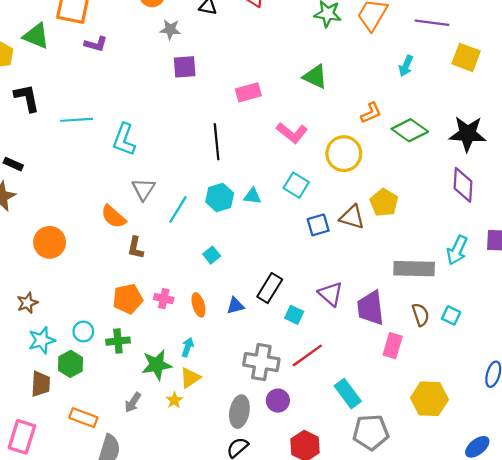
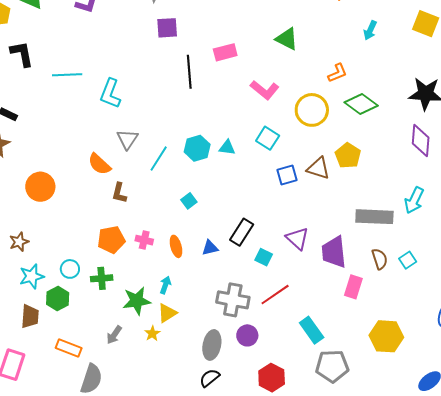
green diamond: (410, 130) -> (361, 104), moved
black line: (217, 142) -> (189, 72), moved
cyan square: (451, 315) -> (408, 260), turned 30

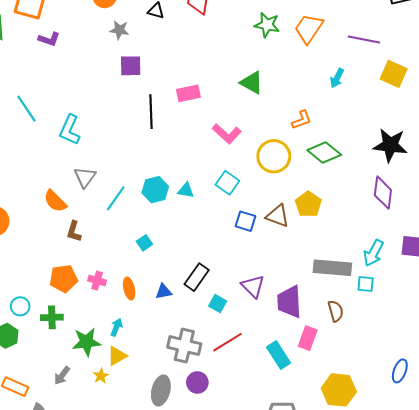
cyan line: (67, 75) -> (27, 109), turned 56
blue square: (287, 175) -> (245, 221), turned 30
cyan square: (408, 260) -> (366, 284), moved, turned 36
cyan rectangle: (312, 330) -> (279, 355), moved

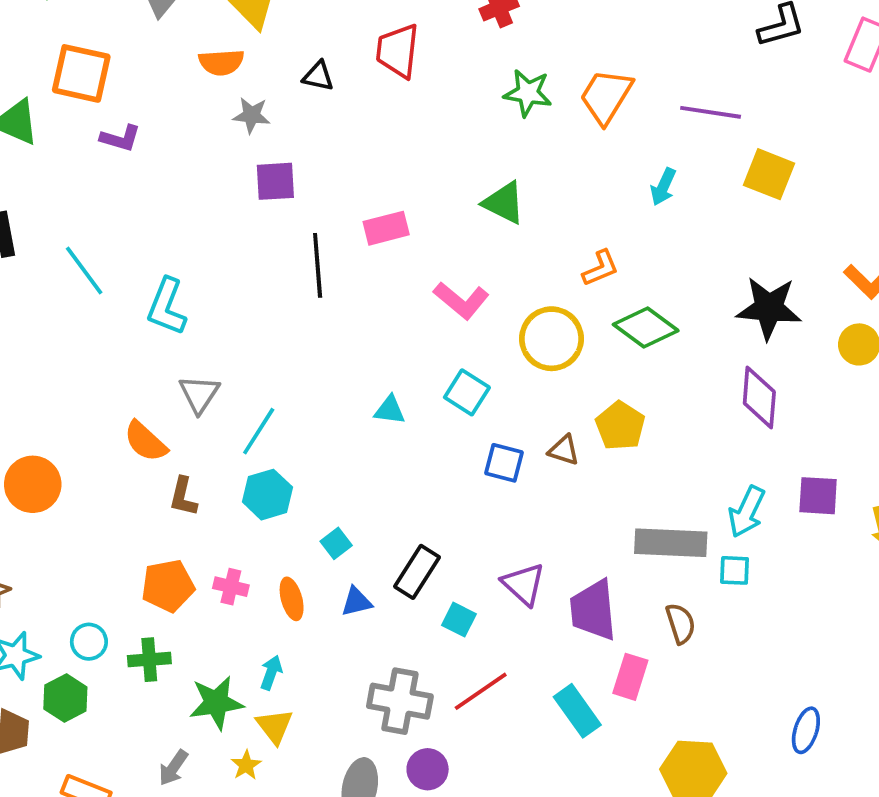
cyan hexagon: (155, 190) -> (267, 495), moved
brown triangle: (278, 216) -> (564, 450), size x0.7
cyan square: (144, 243) -> (336, 543), moved
yellow triangle: (117, 356) -> (275, 726), turned -35

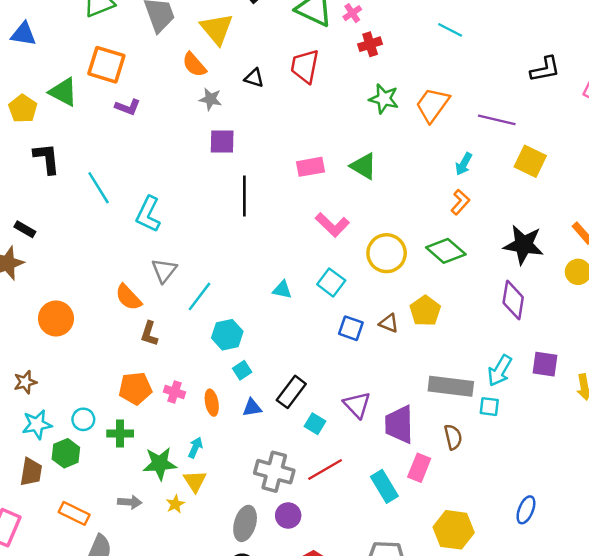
orange semicircle: (221, 62) -> (194, 65), turned 48
pink rectangle: (386, 228) -> (311, 167), moved
orange L-shape: (600, 268) -> (460, 202), moved, turned -30
cyan hexagon: (267, 495) -> (227, 335), moved
gray arrow: (173, 768) -> (130, 502), turned -125

